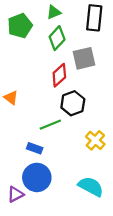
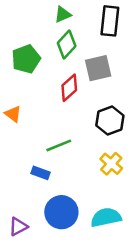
green pentagon: (20, 26) -> (26, 59), moved
black hexagon: (73, 103) -> (110, 120), moved
blue circle: (37, 177) -> (61, 212), moved
cyan semicircle: (91, 186) -> (106, 217), turned -40

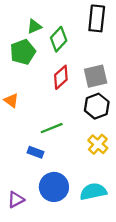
green triangle: (63, 14) -> (34, 26), moved
gray square: (98, 68) -> (96, 76), moved

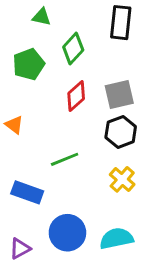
green triangle: (34, 26) -> (42, 17), moved, turned 35
blue rectangle: (35, 152) -> (27, 192), moved, size x1.5

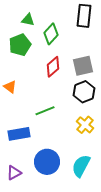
green triangle: (42, 17) -> (28, 20), moved
blue rectangle: (27, 192) -> (19, 134), turned -30
cyan semicircle: (116, 238) -> (81, 166), turned -50

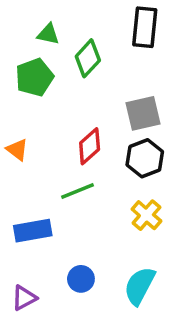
red diamond: (53, 67) -> (90, 146), moved
blue circle: (47, 162) -> (81, 279), size x0.6

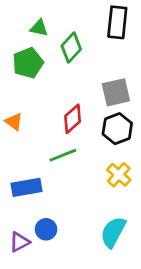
blue circle: (81, 279) -> (46, 229), moved

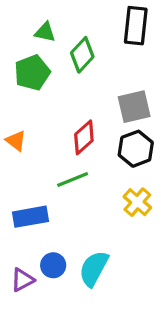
cyan semicircle: (113, 232) -> (94, 269), moved

